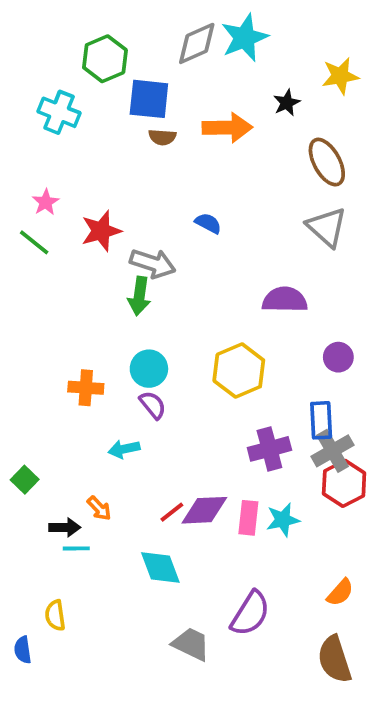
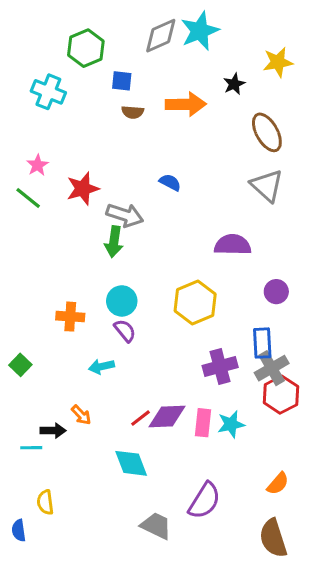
blue square: (149, 99) -> (122, 81), size x0.6
green square: (25, 480) -> (20, 365), moved
cyan line: (76, 548) -> (31, 448), moved

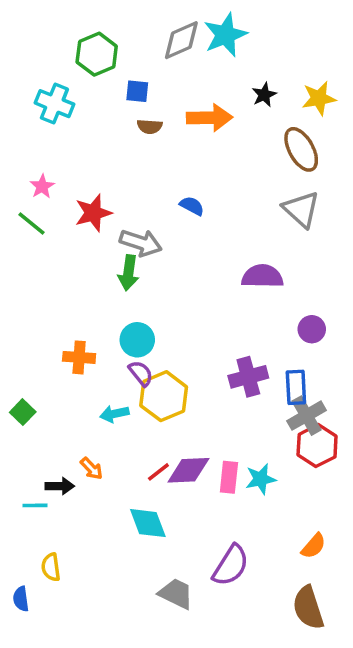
yellow star: (278, 62) -> (319, 98), moved
yellow hexagon: (195, 303) -> (164, 396), moved
purple cross: (220, 367) -> (248, 377), moved

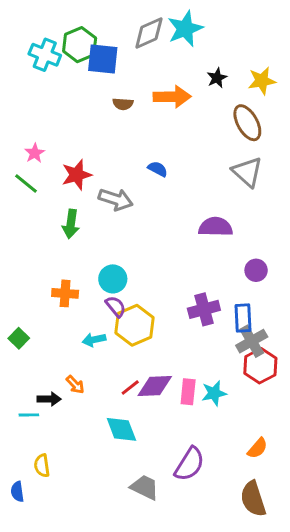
blue square: (137, 91) -> (103, 59), moved, size x1.6
cyan cross: (54, 104) -> (45, 55), moved
green arrow: (128, 273) -> (71, 224), moved

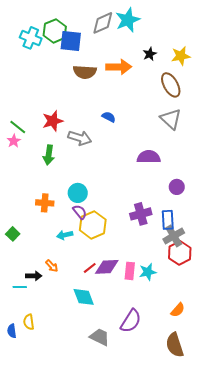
brown semicircle: (123, 104) -> (85, 72), size x1.6
pink star: (35, 153) -> (14, 141), moved
blue semicircle: (17, 492) -> (12, 331), moved

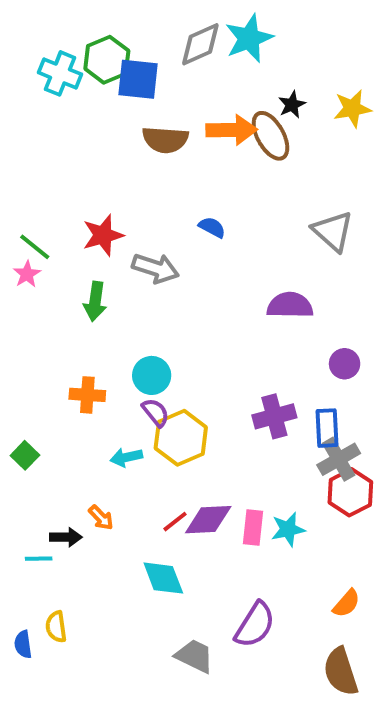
brown ellipse: (171, 85) -> (270, 136), moved

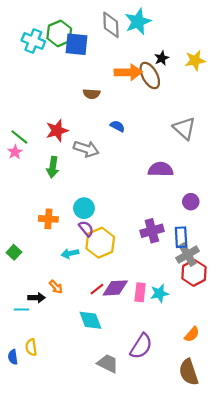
gray diamond: (200, 44) -> (111, 25), turned -68
brown semicircle: (165, 140) -> (92, 94), moved, size x0.7

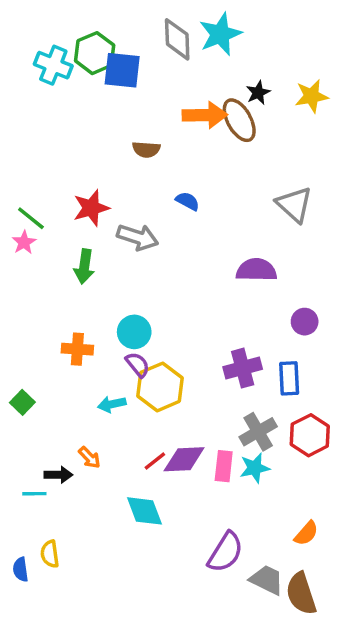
gray cross: (188, 255) -> (258, 432), moved
gray trapezoid: (108, 363) -> (267, 580), moved

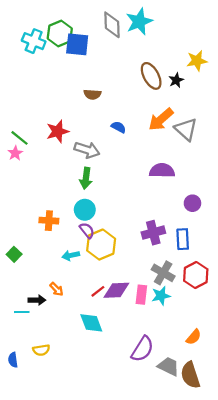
black star: (258, 93) -> (176, 80), moved
orange arrow: (205, 115) -> (161, 119), moved, turned 140
green arrow: (84, 266) -> (86, 178), moved
gray cross: (258, 432) -> (163, 273), turned -30
yellow semicircle: (50, 554) -> (41, 350), moved, turned -91

